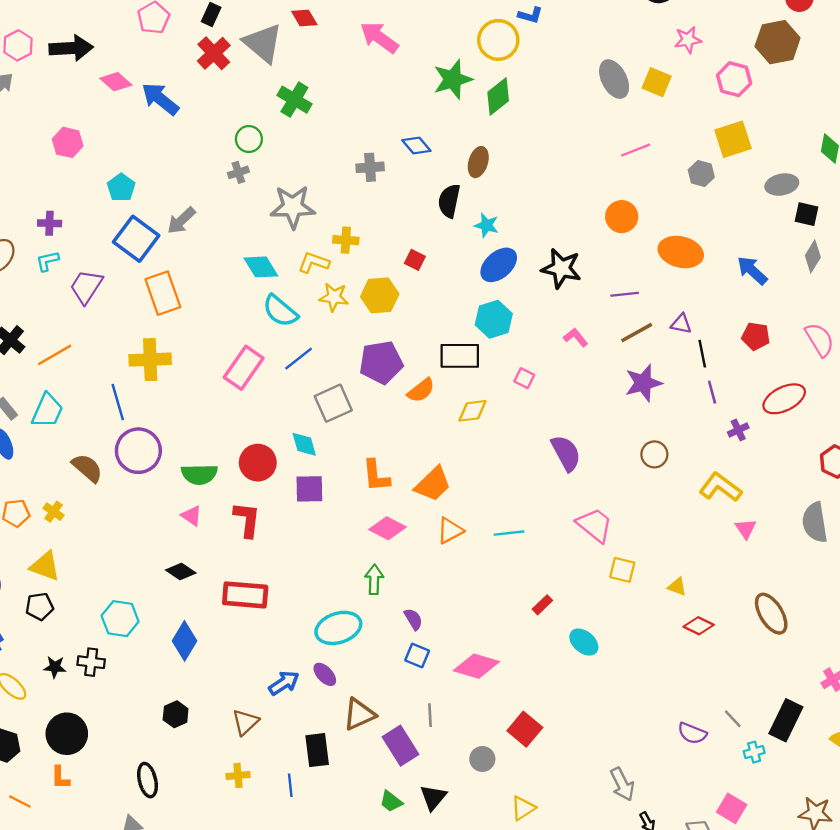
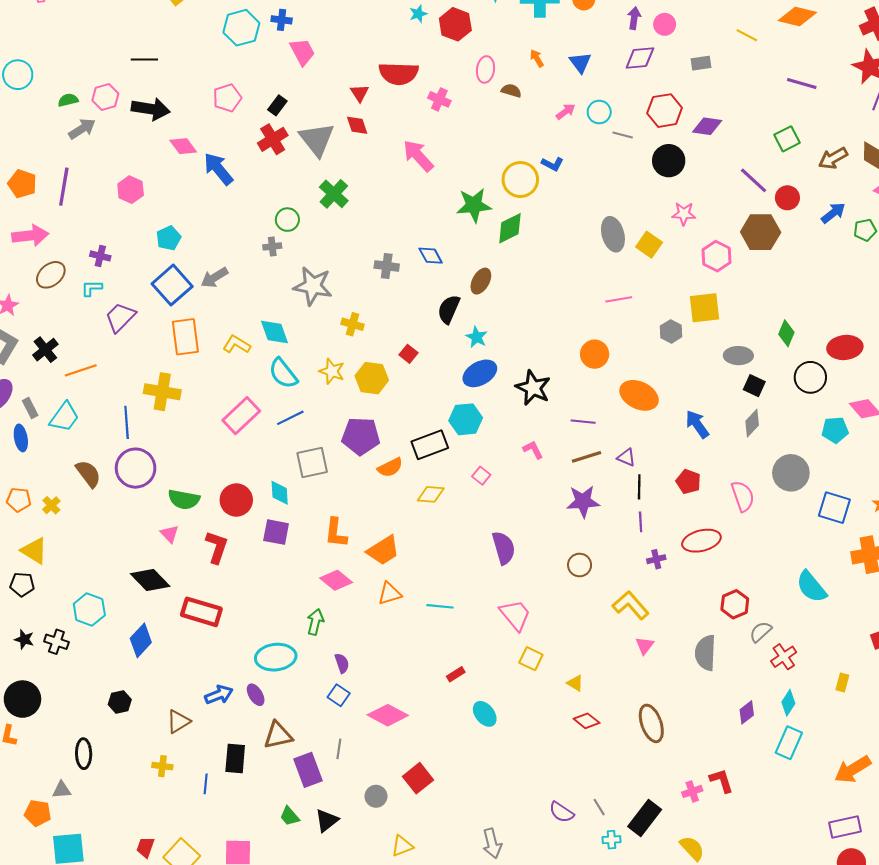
yellow L-shape: (314, 263) -> (237, 344), moved
black rectangle: (460, 356) -> (430, 445), turned -32
black diamond: (181, 572) -> (150, 580), size x1.5

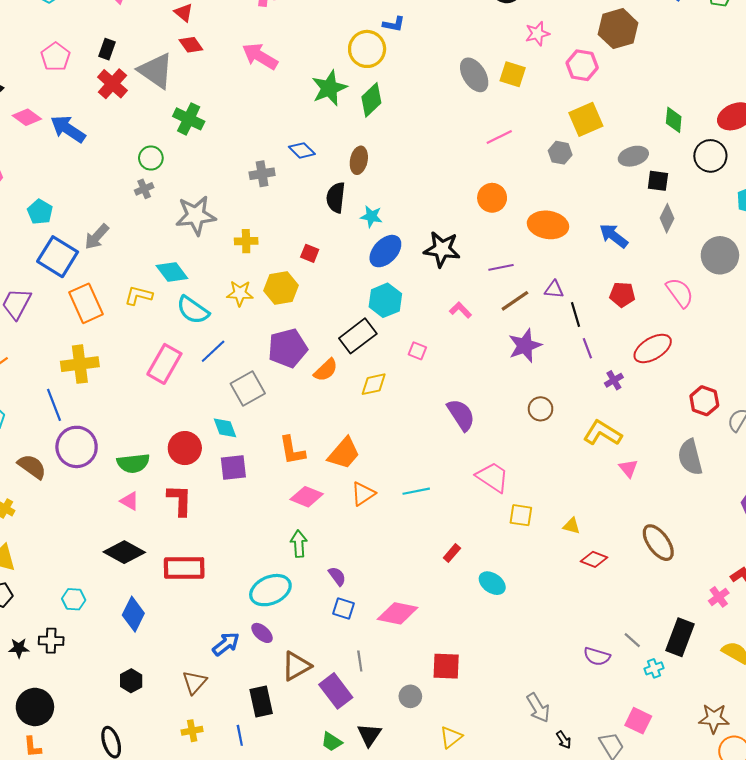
cyan hexagon: (89, 609) -> (74, 599), size x0.7
red square: (418, 778) -> (446, 666), turned -32

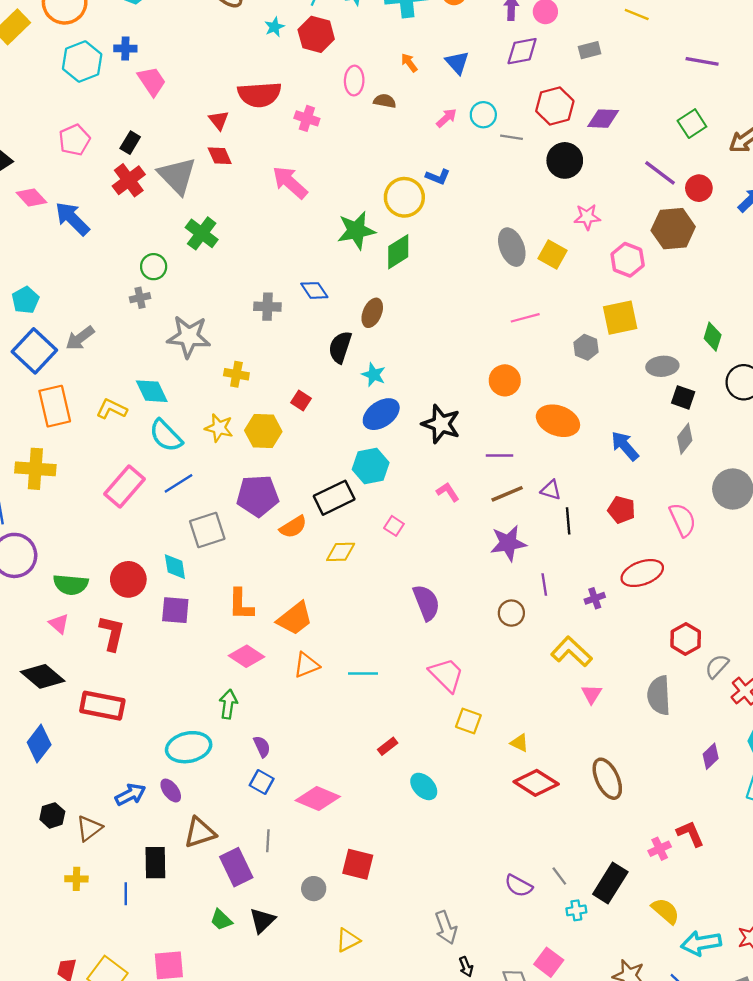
purple line: (587, 348) -> (544, 584), moved
red diamond: (594, 559) -> (536, 783), size x1.5
black hexagon: (131, 681) -> (52, 815), moved

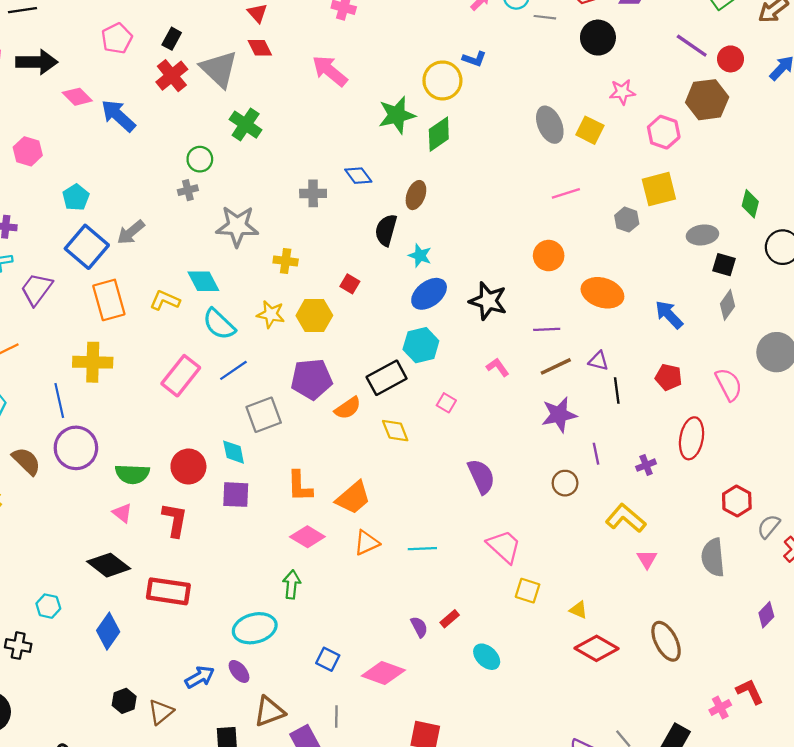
yellow diamond: (341, 552) -> (395, 431), turned 72
red ellipse: (642, 573) -> (692, 438), turned -57
purple semicircle: (262, 747) -> (419, 627), moved

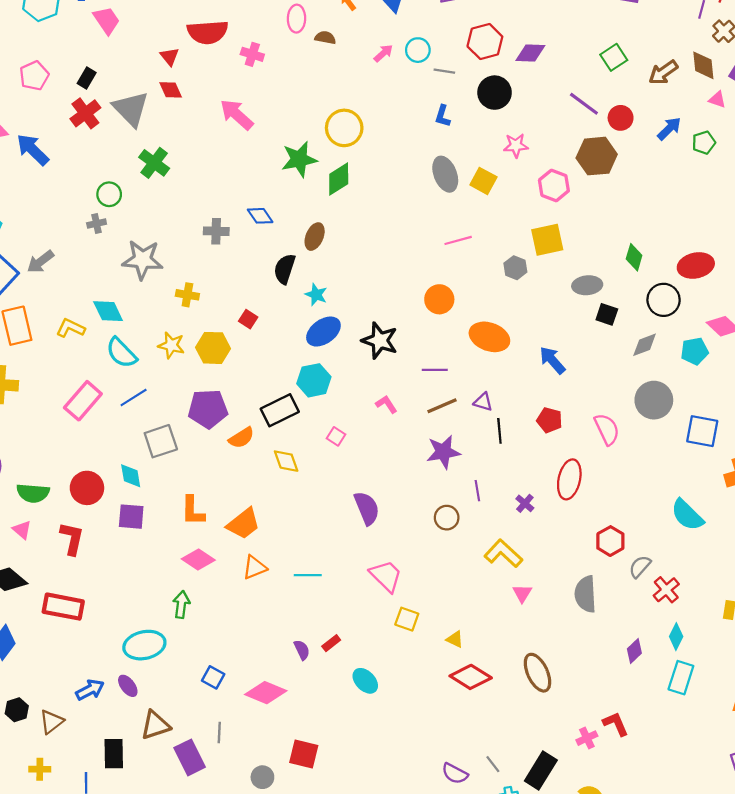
blue L-shape: (474, 59) -> (443, 116), moved, turned 85
gray diamond: (727, 305) -> (645, 345), moved, turned 32
purple cross: (646, 465) -> (525, 503), turned -30

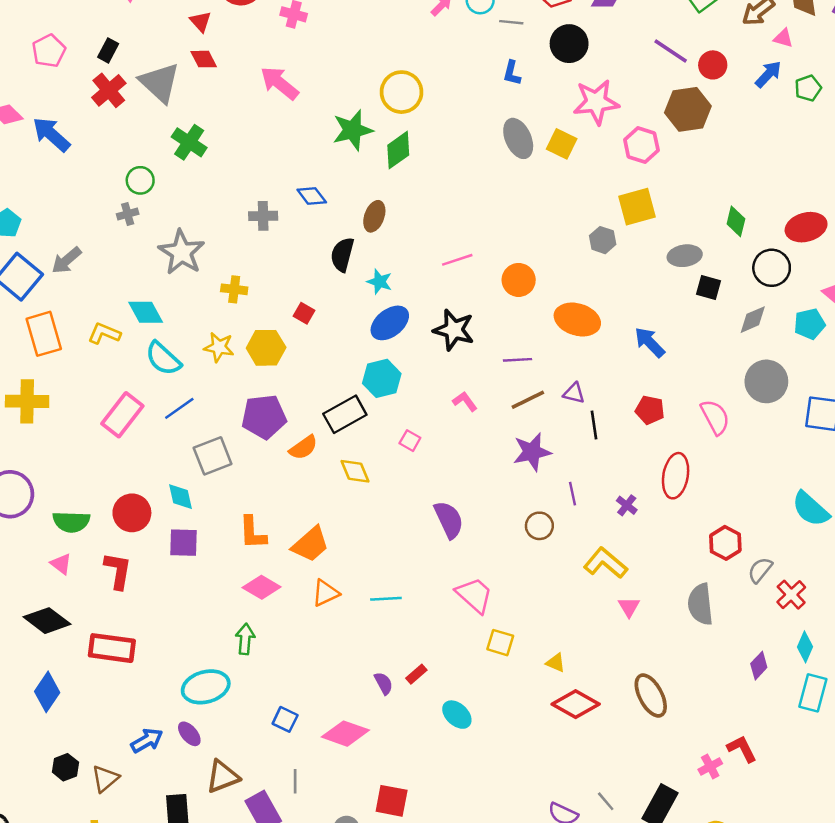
pink triangle: (717, 99) -> (783, 38), moved
pink star: (516, 145) -> (596, 102), size x1.6
pink line: (458, 240) -> (457, 260), moved
gray star: (142, 260) -> (182, 252), turned 30

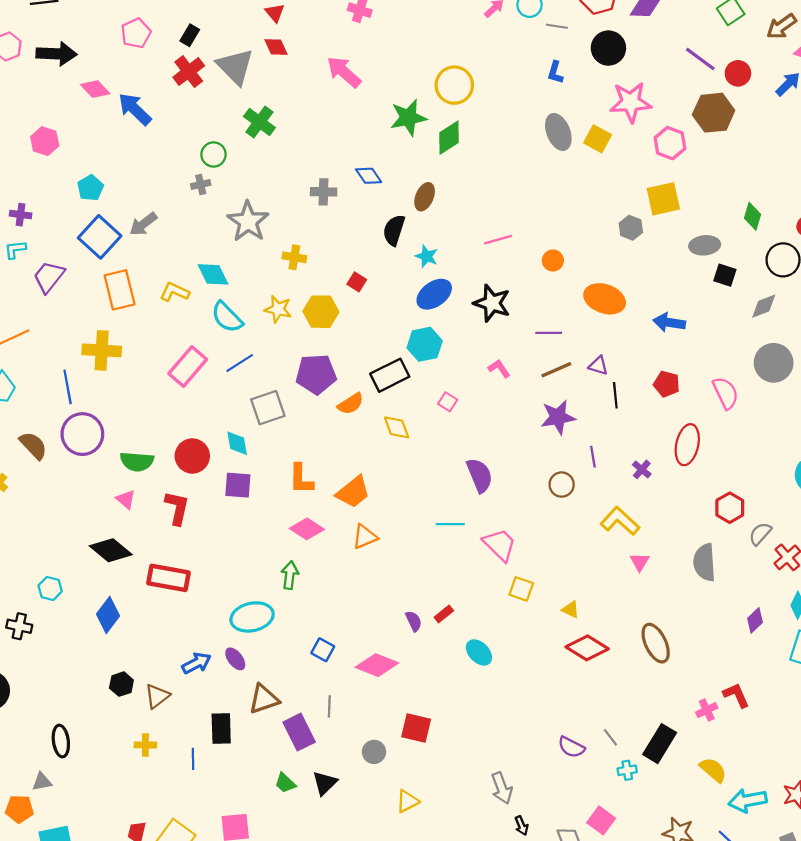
orange circle: (519, 280) -> (553, 261), size x0.7
blue arrow: (650, 342) -> (669, 322), turned -40
cyan line: (386, 599) -> (450, 524), moved

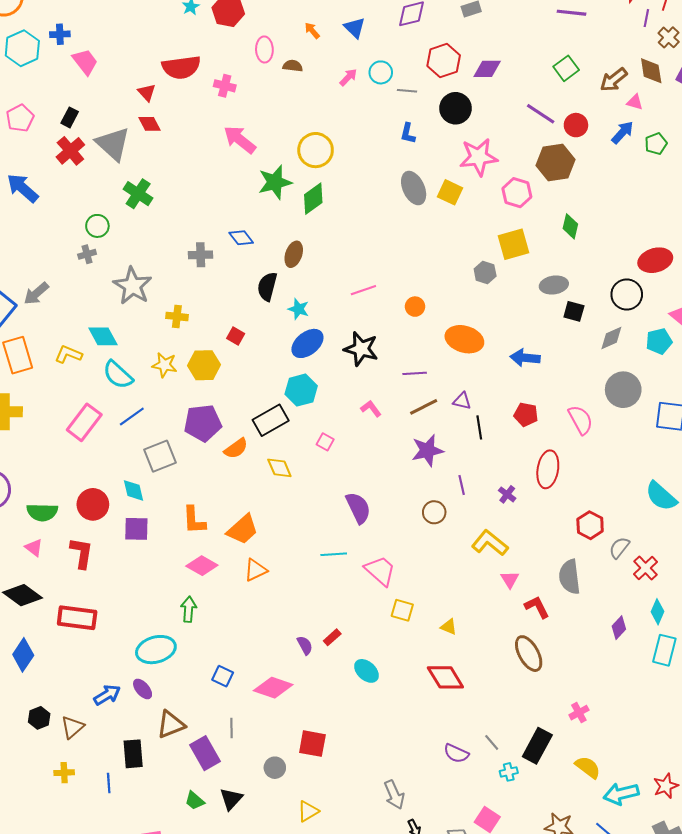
pink arrow: (344, 72) -> (240, 140), moved
green diamond: (753, 216) -> (570, 226), moved
red diamond: (587, 648) -> (445, 677), moved, turned 30
red L-shape: (736, 695) -> (537, 607), moved

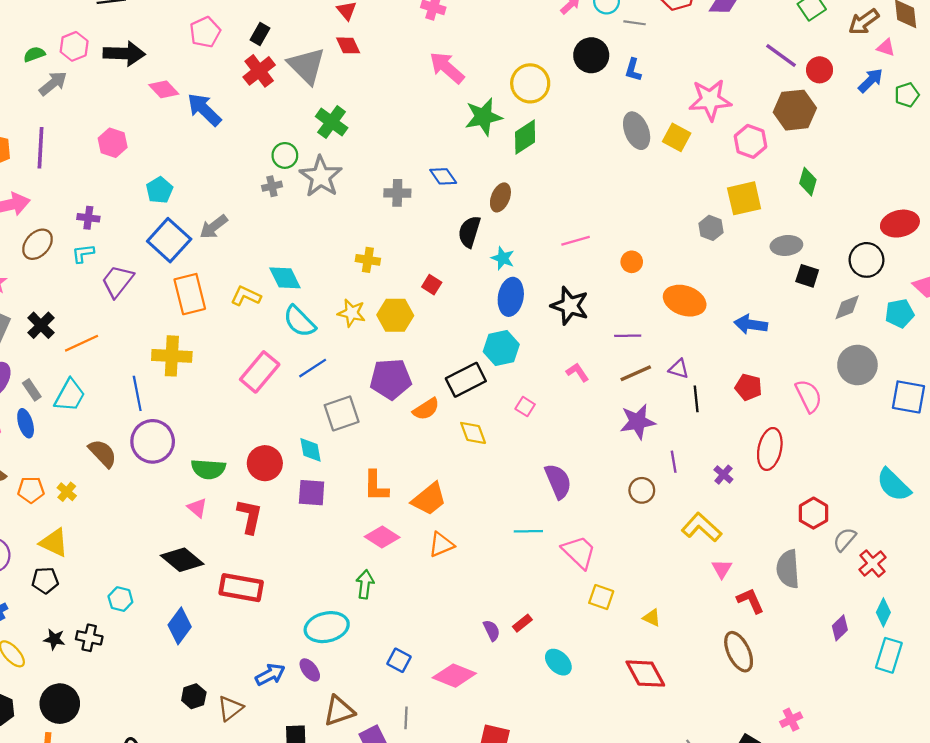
black circle: (456, 108) -> (591, 55), moved
gray star: (133, 286) -> (321, 176), moved
blue ellipse: (307, 343) -> (511, 297), turned -44

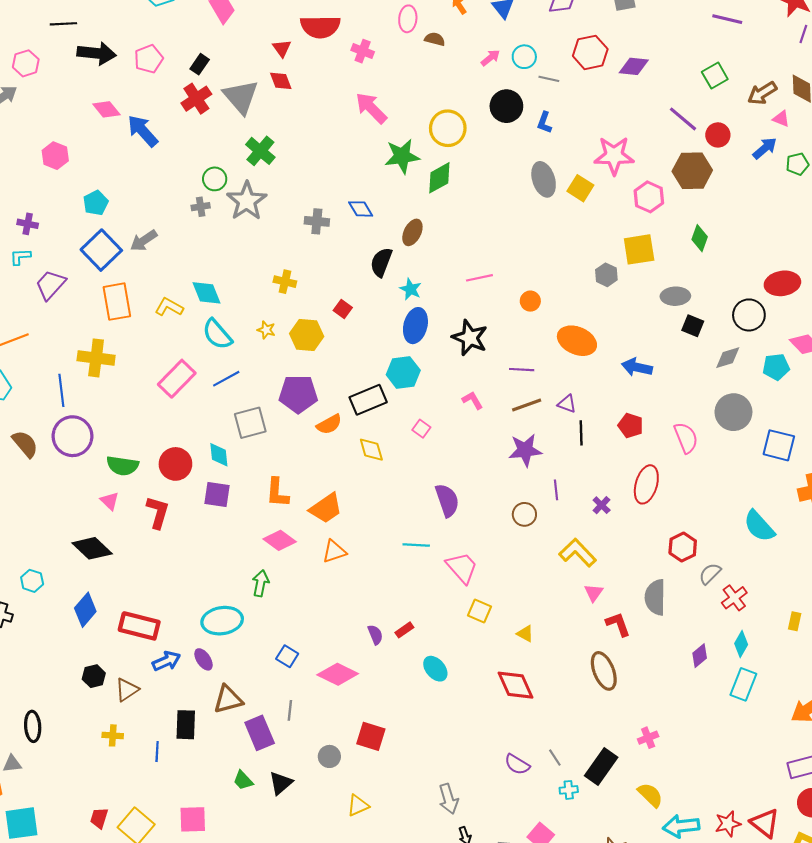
black arrow: (124, 54) -> (97, 53), moved
yellow star: (352, 313) -> (266, 330), size x0.7
red rectangle: (241, 588) -> (139, 626), moved

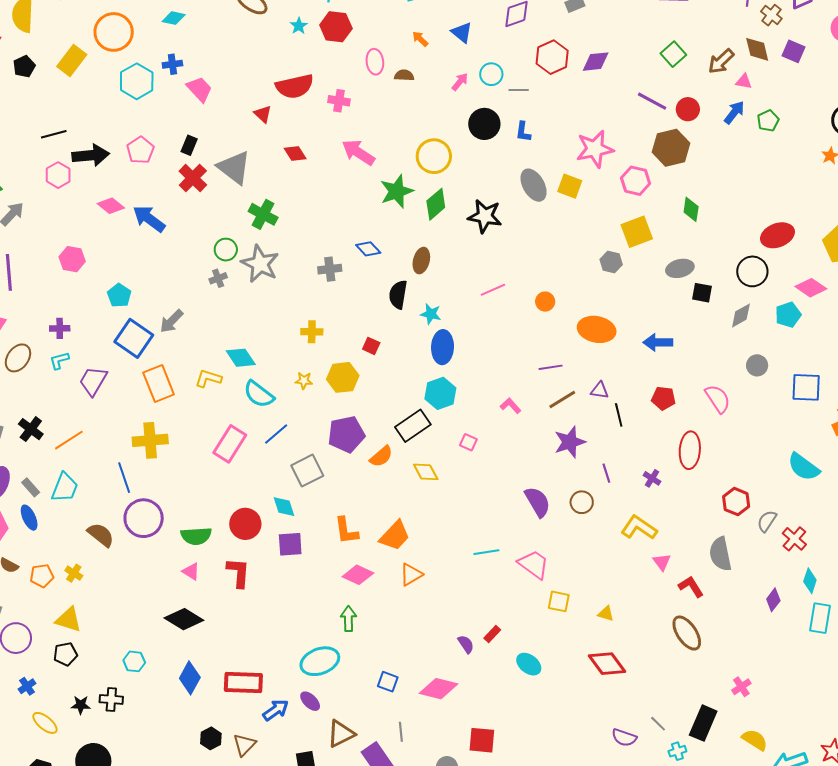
pink hexagon: (26, 63) -> (58, 175), moved
red diamond: (281, 81) -> (295, 154), moved
black star: (470, 338) -> (485, 216), moved
gray circle: (733, 412) -> (757, 365), size x0.6
purple semicircle: (447, 500) -> (538, 502), moved

